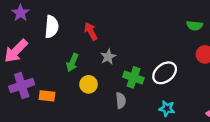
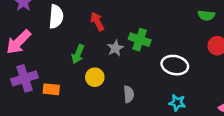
white ellipse: (165, 73) -> (175, 65), turned 50
green cross: (133, 77) -> (140, 40), moved

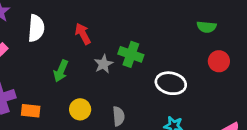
yellow circle: (95, 77) -> (80, 109), moved

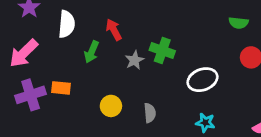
green arrow: (61, 71) -> (92, 52), moved
white ellipse: (171, 83) -> (202, 80), turned -32
orange rectangle: (31, 111) -> (61, 88), moved

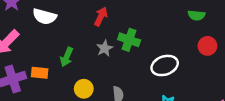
white semicircle: (67, 24) -> (45, 16), turned 100
red arrow: (114, 30) -> (101, 16), moved, turned 54
green arrow: (92, 52) -> (67, 57), moved

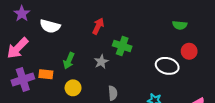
gray star: (105, 48) -> (101, 62), moved
white ellipse: (165, 65) -> (167, 66), moved, turned 35
yellow circle: (84, 89) -> (73, 88), moved

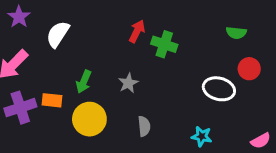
white semicircle: (50, 26) -> (58, 34), turned 108
red arrow: (98, 26) -> (137, 31), moved
green cross: (122, 46) -> (164, 44), moved
yellow circle: (73, 88) -> (89, 119), size x1.5

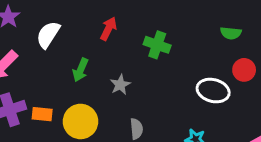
red arrow: (137, 31) -> (108, 29), moved
green arrow: (84, 82) -> (81, 70), moved
orange rectangle: (52, 100) -> (42, 114), moved

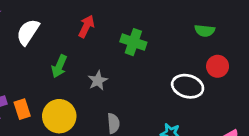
orange rectangle: (42, 114) -> (22, 109), turned 66

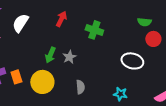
green arrow: (59, 66) -> (50, 55), moved
red circle: (218, 66) -> (153, 39), moved

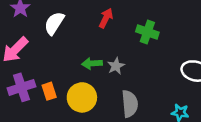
green arrow: (50, 55) -> (92, 63), turned 63
gray semicircle: (80, 87) -> (130, 104), size x1.5

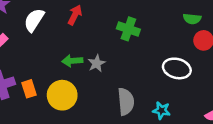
red arrow: (106, 18) -> (75, 15), moved
gray semicircle: (130, 104) -> (126, 102), moved

